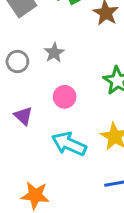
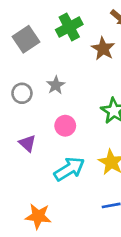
cyan arrow: (69, 144) -> (69, 169), turned 124

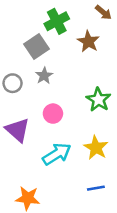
gray square: (26, 39) -> (37, 47), moved
purple triangle: (27, 143) -> (18, 130), size x1.5

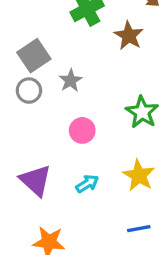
gray square: (37, 47) -> (34, 56), moved
purple triangle: (18, 130) -> (36, 180), moved
cyan arrow: (57, 154) -> (87, 184), size x0.6

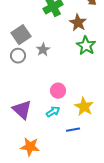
green star: (142, 112) -> (86, 46), moved
pink circle: (82, 130) -> (58, 91), moved
blue line: (139, 229) -> (73, 130), moved

